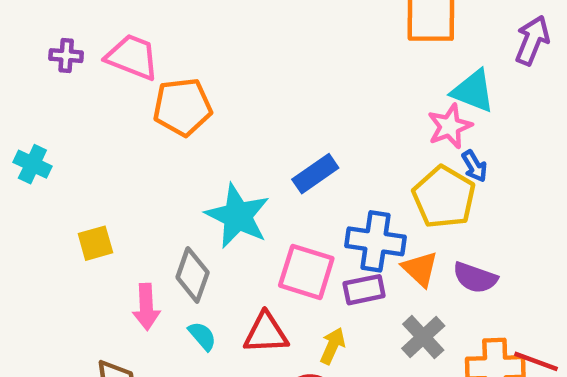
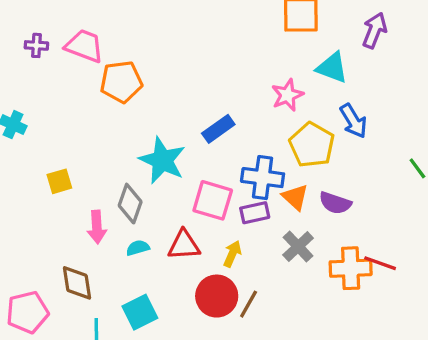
pink star: (450, 126) -> (287, 95), moved
blue arrow: (474, 166) -> (353, 121), moved, size x1.5
cyan semicircle: (202, 336) -> (138, 248), turned -65

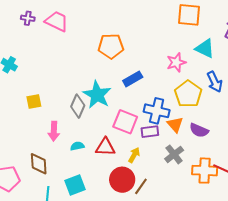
orange pentagon: (121, 82) -> (111, 46), moved
gray diamond: (130, 204) -> (78, 106), moved

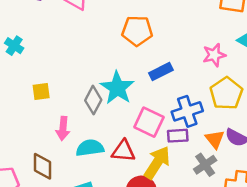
blue cross: (157, 111) -> (187, 111), turned -35
orange triangle: (175, 124) -> (215, 139), moved
cyan semicircle: (77, 146) -> (90, 148), size x1.6
yellow arrow: (134, 155) -> (157, 163), size x1.8

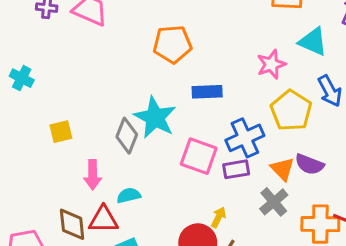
blue rectangle: (161, 72) -> (207, 92), turned 30
cyan semicircle: (90, 148) -> (129, 195), size x0.7
red triangle: (123, 151) -> (103, 220), moved
yellow arrow: (157, 163) -> (219, 217), moved, size x0.5

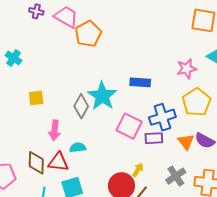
orange pentagon: (172, 44) -> (88, 34), moved, turned -30
gray cross: (274, 202) -> (176, 176), moved

